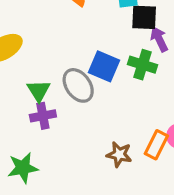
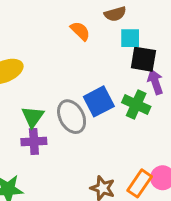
blue square: (104, 66) -> (99, 101), turned 32

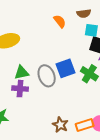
green triangle: (33, 117) -> (22, 72), turned 35
orange rectangle: (140, 183) -> (85, 125), turned 30

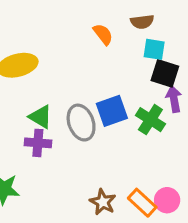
green triangle: (22, 72) -> (41, 117), turned 42
orange rectangle: (85, 125) -> (142, 203), turned 60

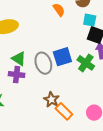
brown star: (103, 202) -> (51, 100), moved
orange rectangle: (142, 203) -> (64, 111), moved

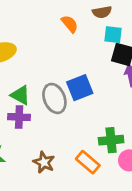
green cross: (86, 63) -> (111, 140), moved, turned -36
brown star: (51, 100) -> (44, 162), moved

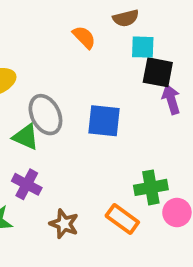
blue square: (80, 88) -> (104, 121), turned 32
gray ellipse: (54, 98) -> (45, 115), moved
purple cross: (19, 117) -> (27, 184), moved, turned 30

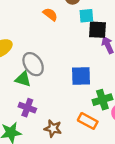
blue square: (104, 121) -> (81, 76), moved

